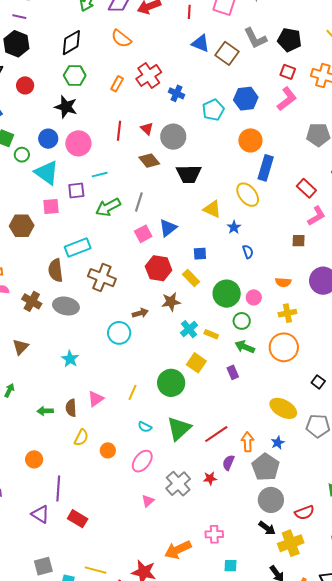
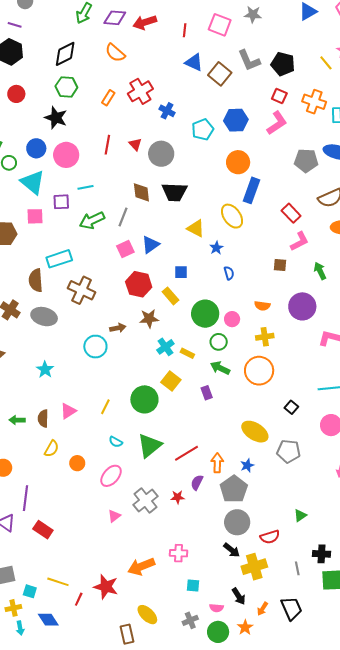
brown diamond: (149, 161) -> (141, 192), moved, turned 30

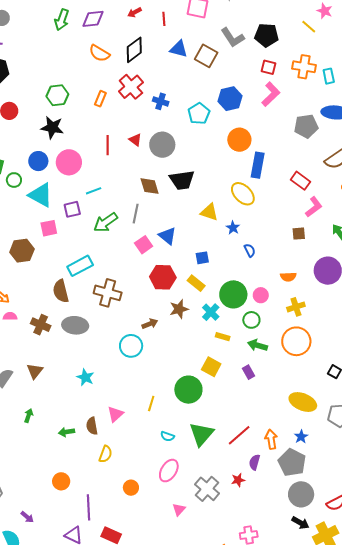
red arrow: (145, 22) -> (134, 12), moved, size x0.6
black diamond: (65, 54) -> (134, 50), moved
blue triangle: (150, 245) -> (167, 236), turned -36
cyan cross: (165, 347) -> (211, 312), moved
orange circle: (77, 463) -> (131, 488), moved

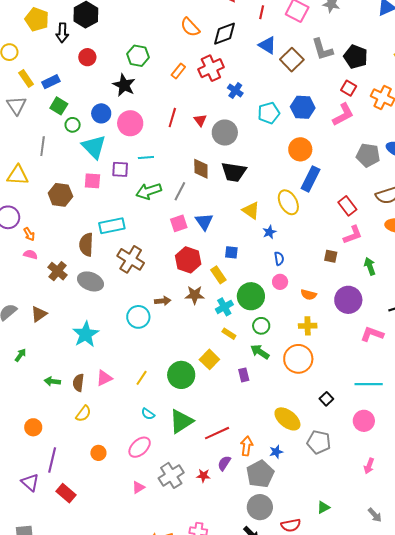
pink circle: (261, 295) -> (280, 282), moved
cyan star: (85, 377) -> (86, 334), size x1.5

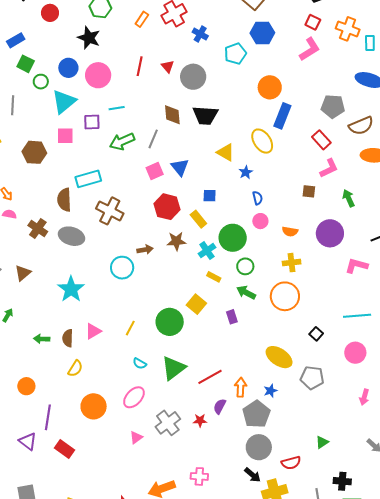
blue hexagon: (303, 107) -> (262, 33), moved
cyan triangle: (94, 147) -> (64, 102), turned 40
gray pentagon: (368, 155) -> (333, 106), moved
orange circle: (98, 453) -> (94, 406), size x1.6

